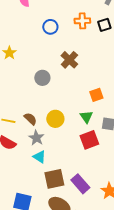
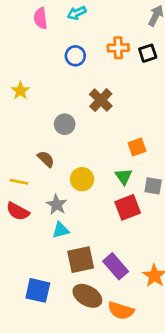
brown semicircle: (30, 119) -> (46, 159), moved
cyan triangle: (39, 157) -> (61, 230), turned -48

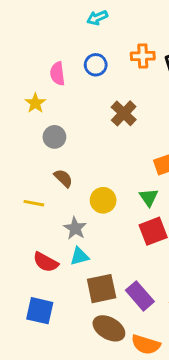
pink semicircle: (40, 18) -> (57, 74), moved
gray circle: (65, 124) -> (54, 137), moved
red semicircle: (18, 211) -> (46, 262), moved
blue square: (38, 290) -> (40, 311), moved

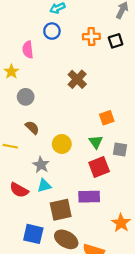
blue circle: (96, 65) -> (52, 31), moved
purple rectangle: (140, 296) -> (89, 197), moved, turned -50
blue square: (40, 311) -> (33, 234), moved

